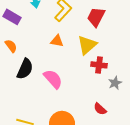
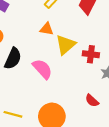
yellow triangle: (87, 45) -> (66, 45), moved

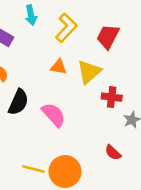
yellow triangle: (66, 45) -> (89, 72), moved
yellow line: (13, 114) -> (33, 169), moved

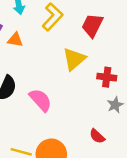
orange triangle: (59, 67) -> (15, 40), moved
red cross: (112, 97) -> (107, 77), moved

